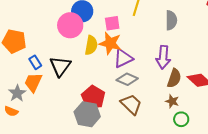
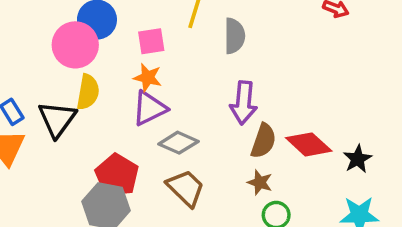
gray semicircle: (171, 20) -> (234, 36), moved
orange star: (110, 43) -> (148, 78), size x0.7
yellow semicircle: (91, 45) -> (88, 92), moved
purple triangle: (123, 58) -> (149, 108), moved

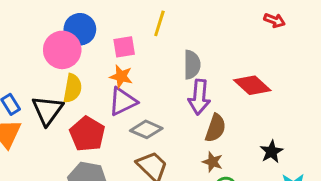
gray semicircle: (234, 36) -> (192, 65), moved
red diamond: (309, 144) -> (252, 85), moved
black star: (358, 159) -> (271, 152), moved
red pentagon: (117, 175) -> (87, 134), moved

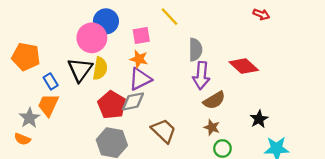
yellow line: (159, 23) -> (170, 17), turned -60
black triangle: (47, 110) -> (80, 70), moved
brown semicircle: (215, 128) -> (214, 100), turned 40
gray diamond: (146, 129) -> (133, 101), moved, turned -35

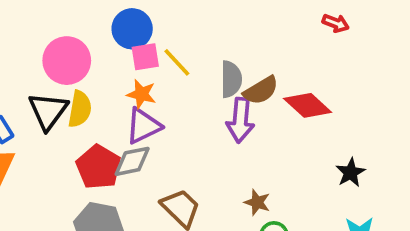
yellow line: (170, 17) -> (177, 62), moved
blue circle: (106, 21) -> (132, 29), moved
brown semicircle: (214, 100) -> (261, 90), moved
black star: (259, 119) -> (351, 173), moved

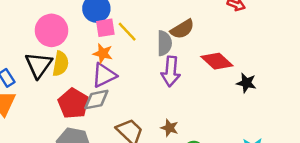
brown semicircle: (261, 90) -> (182, 29), moved
black star: (351, 173) -> (246, 83), moved, turned -30
brown star: (257, 202) -> (169, 128), moved

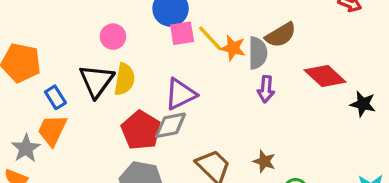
pink circle: (52, 30) -> (113, 37), size x0.6
orange star: (103, 53) -> (233, 48), moved
purple arrow: (171, 71) -> (266, 89), size x0.7

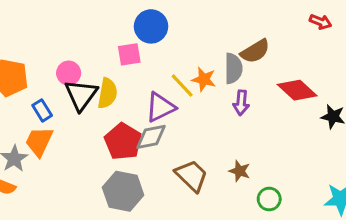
pink square: (182, 33) -> (129, 54), moved
pink circle: (113, 37) -> (69, 73), moved
yellow line: (210, 38) -> (182, 86), moved
orange star: (233, 48) -> (204, 79), moved

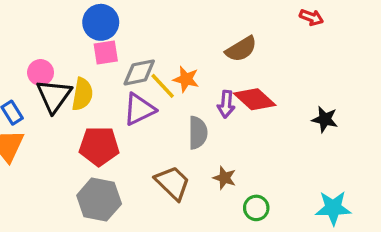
blue circle: (151, 26) -> (101, 22), moved
gray semicircle: (233, 68) -> (198, 133), moved
red diamond: (297, 90) -> (255, 99), moved
gray diamond: (151, 137) -> (139, 72), moved
red pentagon: (123, 141) -> (99, 146), turned -30

